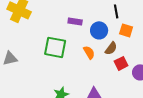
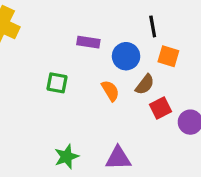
green square: (55, 47) -> (57, 83), size x0.6

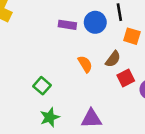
blue circle: (126, 56) -> (95, 22), moved
green square: (57, 83) -> (42, 86), moved, turned 30

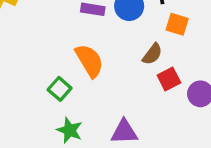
orange semicircle: (85, 64) -> (89, 61), moved, size x1.5
green star: (50, 117) -> (70, 130), turned -30

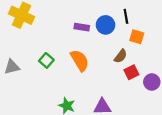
green square: (60, 89) -> (46, 60), moved

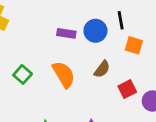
brown semicircle: (121, 56) -> (102, 69), moved

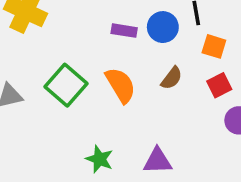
green square: (23, 74) -> (66, 85), size x1.6
red square: (127, 89) -> (219, 85), moved

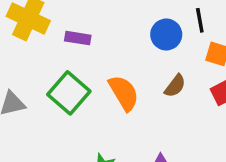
purple rectangle: (124, 31) -> (78, 38), moved

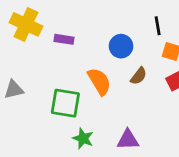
blue circle: (166, 35) -> (121, 46), moved
green square: (69, 93) -> (65, 103), moved, turned -32

